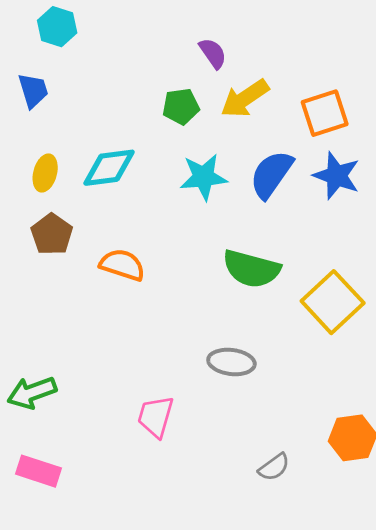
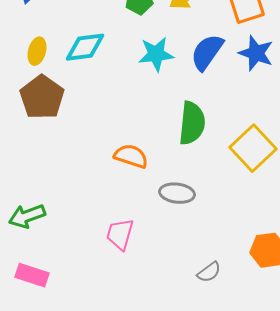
brown pentagon: (52, 234) -> (42, 97), size x1.4
orange semicircle: (122, 265) -> (131, 156), moved
green semicircle: (251, 269) -> (192, 123), turned -99

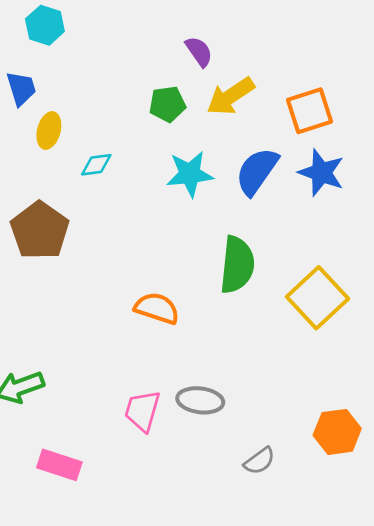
cyan diamond: (85, 47) -> (96, 165), size x0.6
yellow ellipse: (37, 51) -> (49, 130), moved
gray ellipse: (177, 193) -> (200, 400), moved
pink rectangle: (32, 275) -> (59, 465), moved

